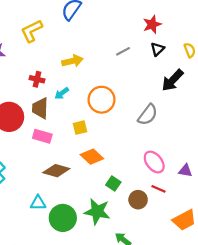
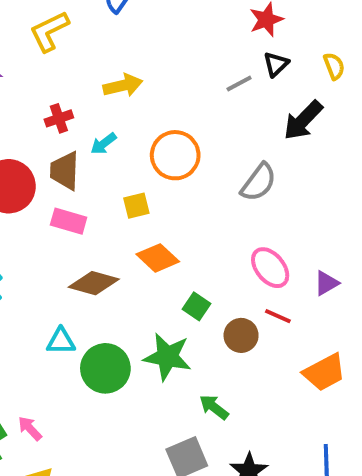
gray line: (123, 51) -> (239, 84), moved
red cross: (37, 79) -> (59, 118), turned -32
purple triangle: (185, 171) -> (326, 283), turned -40

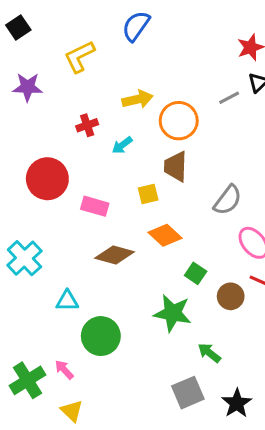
orange circle: (175, 155) -> (179, 121), moved
brown trapezoid: (65, 171) -> (176, 166), moved
gray semicircle: (258, 182) -> (228, 200), moved
cyan triangle: (61, 341) -> (67, 301), moved
green circle: (105, 368) -> (101, 336), moved

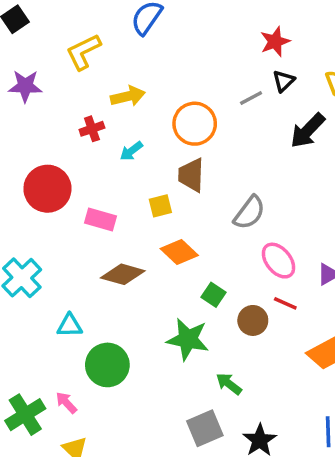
yellow arrow: (137, 99) -> (128, 96), moved

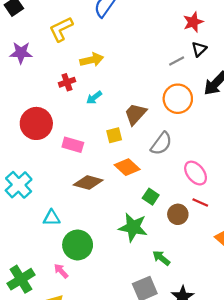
orange circle: (195, 124) -> (178, 99), moved
brown trapezoid: (191, 175) -> (135, 114), turned 40
gray semicircle: (249, 213) -> (161, 144), moved
pink arrow: (66, 403) -> (61, 271), moved

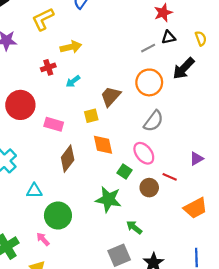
black triangle: (199, 49) -> (169, 37), turned 32
gray semicircle: (161, 144) -> (153, 121), moved
orange diamond: (127, 167) -> (103, 145), turned 35
pink ellipse: (196, 173) -> (144, 153), moved
brown diamond: (88, 182) -> (68, 159), turned -68

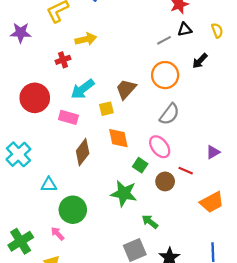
black arrow: (184, 68) -> (200, 61), size x0.7
cyan arrow: (73, 81) -> (83, 89), moved, size x1.6

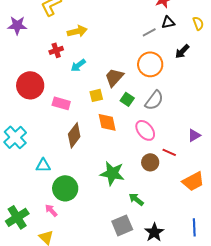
cyan arrow: (83, 89) -> (78, 65), moved, size x0.7
green square: (140, 165) -> (127, 99), moved

